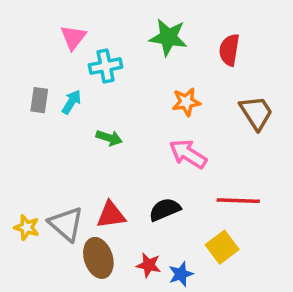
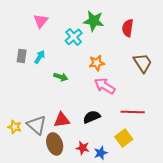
cyan cross: (106, 66) -> (74, 37), moved, turned -30
orange star: (186, 102) -> (97, 63), moved

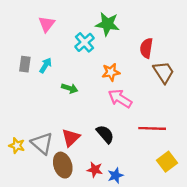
red semicircle: (128, 28) -> (146, 48), moved
black semicircle: (92, 117) -> (105, 134), turned 72
red triangle: (62, 120) -> (71, 138), turned -36
yellow square: (124, 138) -> (167, 162), moved

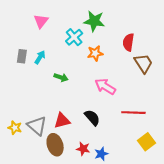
orange star: (111, 72) -> (95, 53), moved
red triangle: (71, 138) -> (62, 121), turned 30

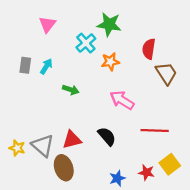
red star: (83, 149) -> (146, 172), moved

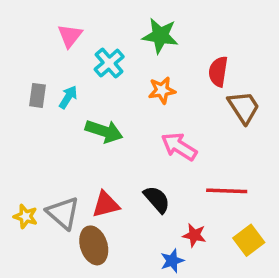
cyan cross: (86, 43) -> (109, 63), moved
green arrow: (71, 90) -> (104, 131), size x1.5
red star: (146, 172) -> (194, 235), moved

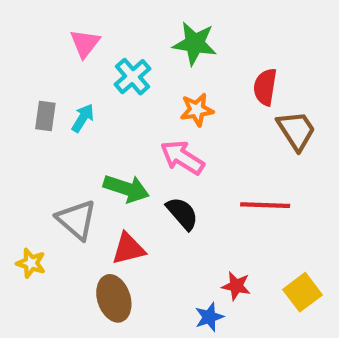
green arrow: (104, 131) -> (126, 189), moved
pink arrow: (179, 147) -> (182, 157), moved
red line: (227, 191) -> (265, 205), moved
black semicircle: (157, 199) -> (182, 213), moved
gray triangle: (63, 213) -> (77, 220), moved

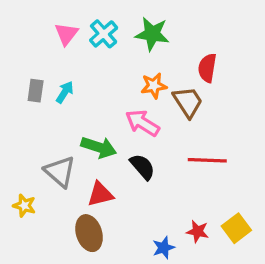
cyan cross: (133, 77) -> (104, 34), moved
brown trapezoid: (296, 130) -> (188, 102), moved
red star: (236, 286) -> (198, 231), moved

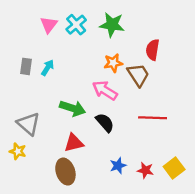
gray triangle: (60, 172) -> (28, 124), moved
blue star: (164, 248) -> (118, 166), moved

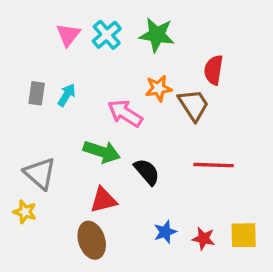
pink arrow: (105, 90) -> (125, 113), moved
yellow square: (174, 168) -> (244, 235), turned 36

